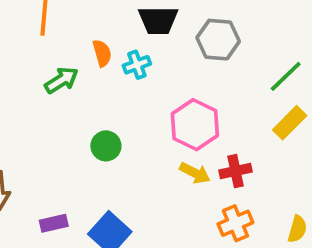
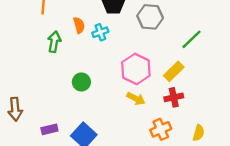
green arrow: (61, 80) -> (54, 42), turned -48
yellow rectangle: (290, 123) -> (174, 71), moved
red cross: (235, 171) -> (174, 97), moved

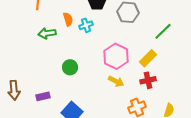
green arrow: (54, 42) -> (47, 33), turned -108
purple rectangle: (49, 129) -> (43, 96), moved

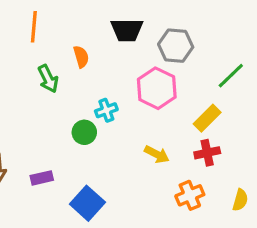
cyan cross: (86, 25) -> (106, 110), moved
green arrow: (47, 33) -> (48, 79), turned -108
pink hexagon: (116, 56) -> (157, 88), moved

